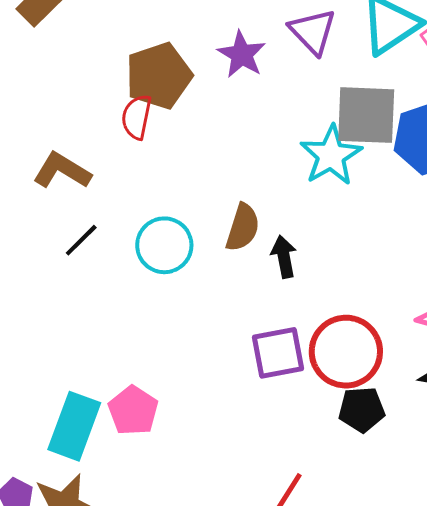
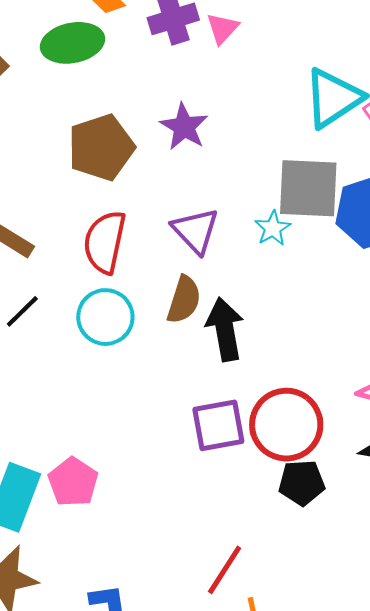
purple triangle: (313, 31) -> (196, 231), moved
red semicircle: (137, 117) -> (105, 242), moved, size x1.4
cyan star: (331, 155) -> (273, 228), size x0.6
black arrow: (284, 257) -> (225, 329), size x1.5

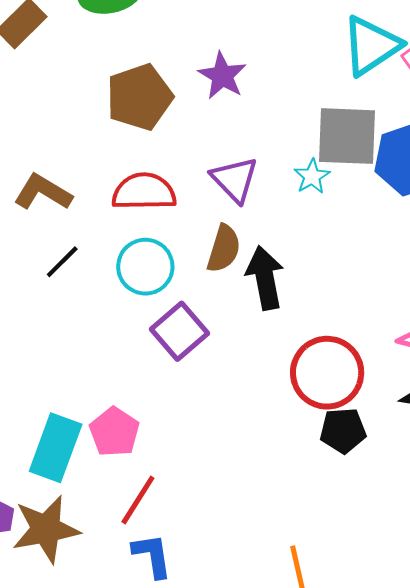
red semicircle: (105, 242) -> (144, 192), turned 78
purple square: (218, 425) -> (179, 331), moved, turned -30
red line: (225, 570) -> (138, 500), moved

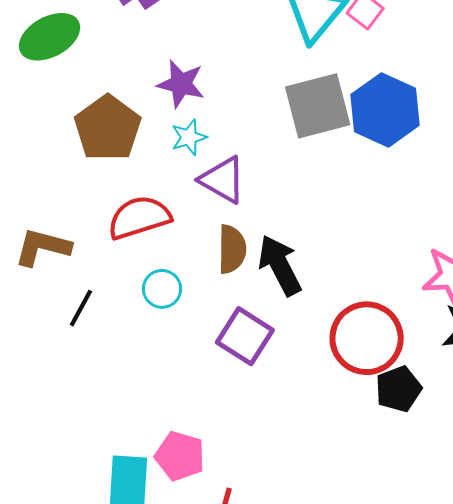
cyan star: (312, 176) -> (189, 137), moved, turned 30
cyan circle: (145, 267) -> (162, 289), size x0.7
purple square: (179, 331) -> (245, 336), moved

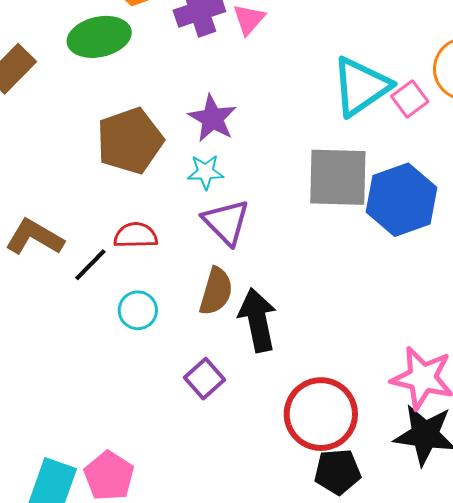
red semicircle: (139, 217) -> (136, 235), size x0.7
black line: (81, 308) -> (90, 265), moved
purple square: (245, 336) -> (204, 379), size x0.7

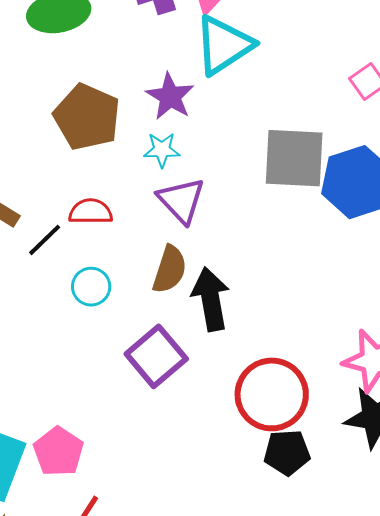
cyan triangle: (361, 86) -> (224, 45), moved
brown pentagon: (130, 141) -> (87, 117), turned -30
purple square: (204, 379) -> (156, 356), size x1.5

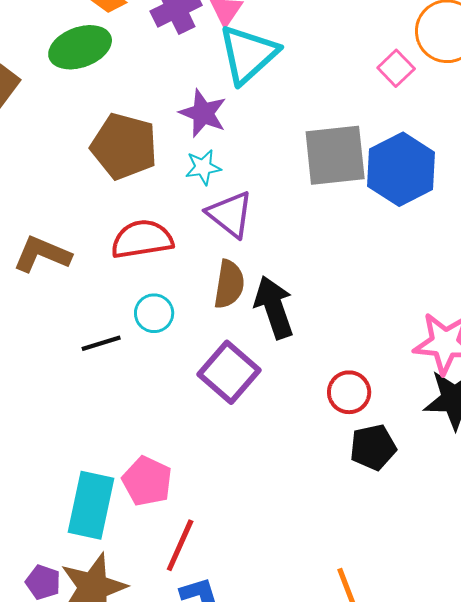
red semicircle: (91, 212) -> (142, 239), size x1.4
black line: (45, 240) -> (101, 343), moved, turned 36
red circle: (272, 394) -> (349, 392), size x0.6

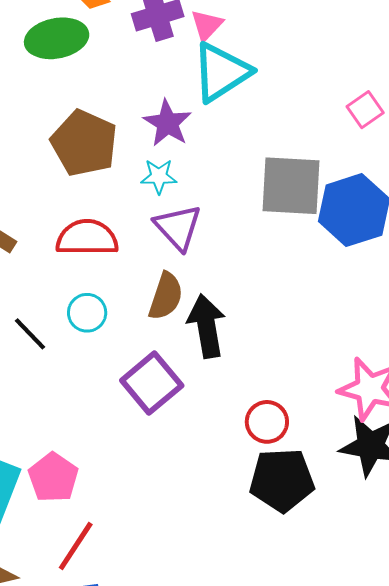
black line: (101, 343) -> (30, 334), turned 54
black pentagon: (373, 447) -> (282, 480), size x1.4

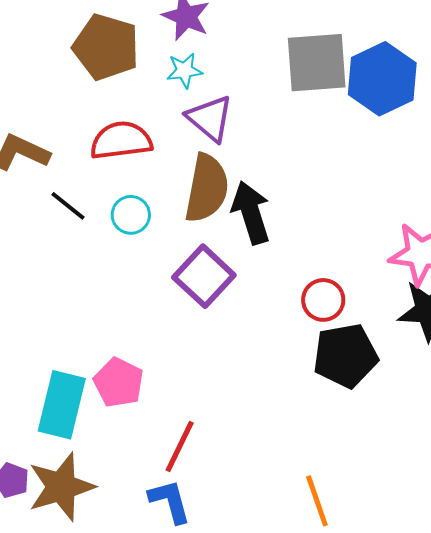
brown semicircle: (166, 296) -> (207, 188), size x1.4
black line: (30, 334) -> (68, 206), moved
red line: (76, 546) -> (180, 447), moved

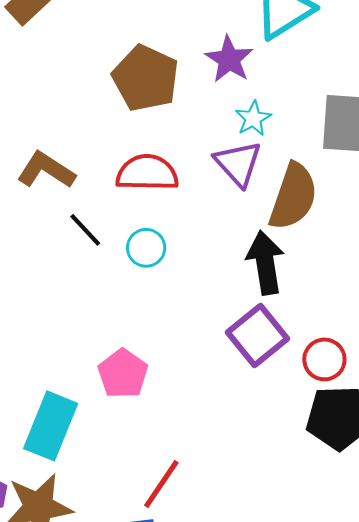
cyan star: (184, 70) -> (253, 118), moved, turned -30
brown semicircle: (207, 188) -> (293, 197), moved
purple square: (204, 276) -> (258, 335), moved
pink pentagon: (119, 383) -> (123, 374), moved

